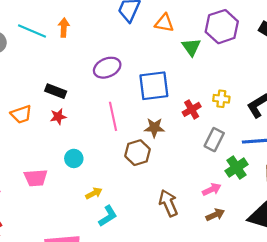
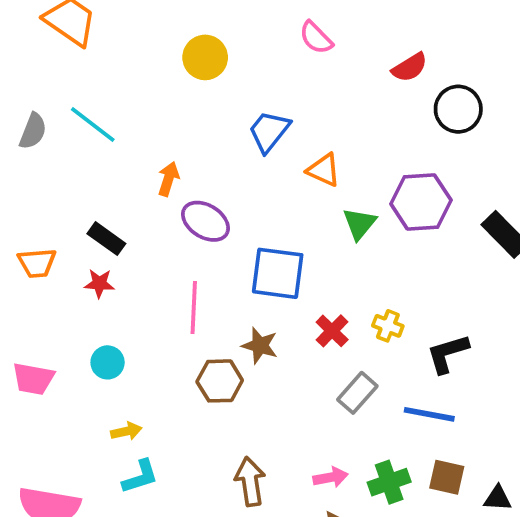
orange arrow: (64, 28) -> (168, 179), moved
purple ellipse: (107, 68) -> (205, 221), turned 40
red cross: (192, 109) -> (332, 331), turned -30
green cross: (236, 168) -> (389, 482), moved

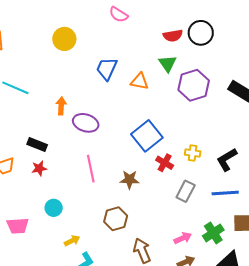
red semicircle: (410, 67) -> (173, 36), moved, turned 36
green triangle: (359, 224) -> (168, 64), moved
blue square: (278, 273) -> (147, 136), moved, turned -32
brown hexagon: (220, 381) -> (116, 219), moved

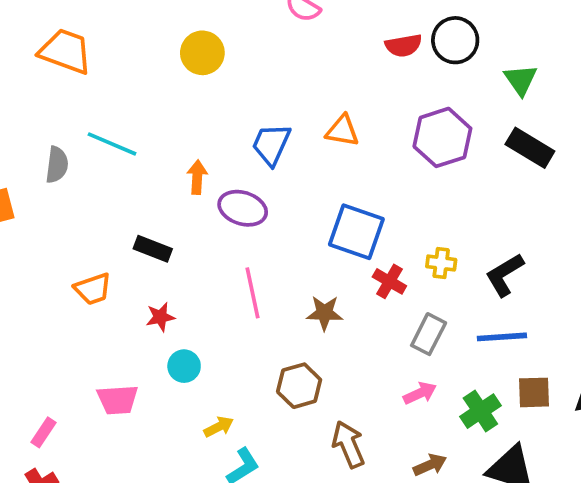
green triangle: (168, 64) -> (521, 80), moved
blue trapezoid: (107, 69) -> (271, 144), moved
blue square: (147, 136) -> (356, 232), turned -32
red star: (39, 168) -> (160, 317), moved
pink arrow: (183, 238) -> (420, 393), moved

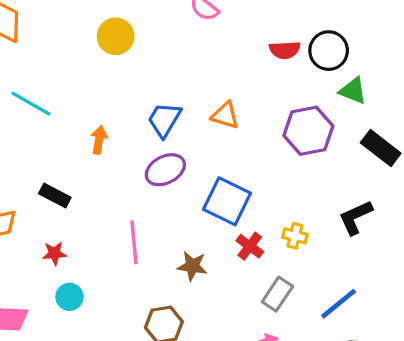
green triangle: (521, 80) -> (353, 91), moved, turned -40
purple ellipse: (243, 208) -> (165, 170), moved, turned -51
black L-shape: (505, 275) -> (356, 217), moved
blue line: (502, 337) -> (339, 304), turned -42

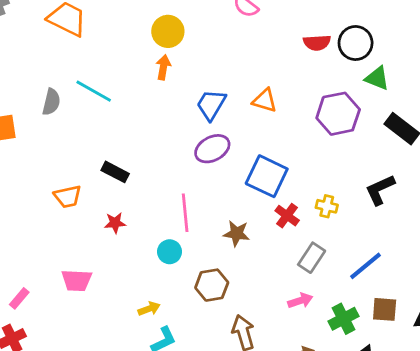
orange arrow: (99, 140) -> (163, 67), moved
cyan circle: (69, 297) -> (170, 252), moved

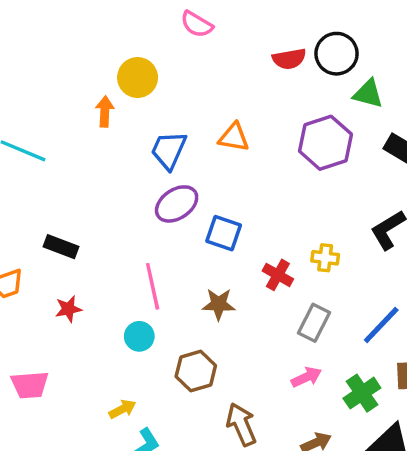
yellow circle: (168, 31) -> (138, 78), moved
blue square: (267, 176) -> (224, 233), moved, size x0.7

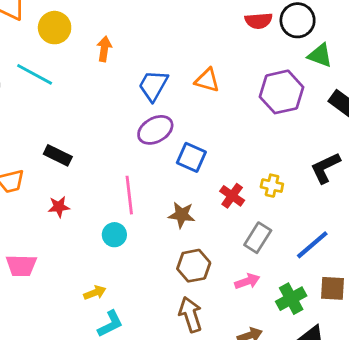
yellow circle: (138, 78) -> (55, 28), moved
brown hexagon: (196, 371) -> (194, 266), moved

